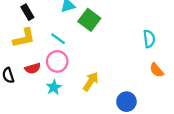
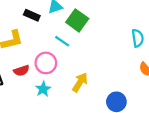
black rectangle: (27, 12) -> (32, 15), moved, turned -35
cyan line: (58, 39) -> (62, 41), moved

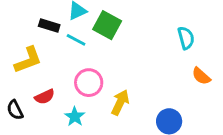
cyan line: (62, 41) -> (76, 40), moved
pink circle: (46, 63) -> (89, 83), moved

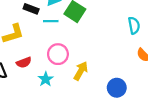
cyan line: (76, 40) -> (51, 21), turned -32

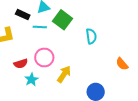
cyan semicircle: (134, 25) -> (91, 36), moved
red semicircle: (24, 62) -> (21, 64), moved

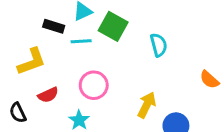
red semicircle: (21, 64) -> (48, 95), moved
yellow arrow: (64, 74) -> (147, 105), moved

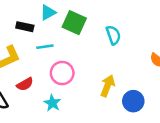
cyan line: (81, 41) -> (45, 47), moved

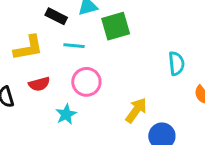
green square: (74, 23) -> (116, 26), turned 35
cyan semicircle: (113, 35) -> (176, 63), moved

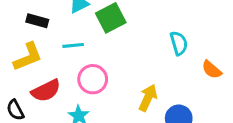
black rectangle: (56, 16) -> (37, 21), moved
red semicircle: (39, 84) -> (46, 91), size x1.4

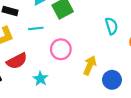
pink circle: (93, 79) -> (61, 49), moved

